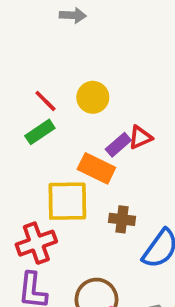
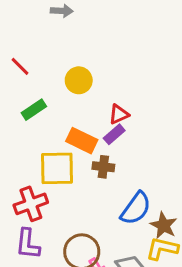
red line: (45, 101) -> (20, 66), moved
purple rectangle: (118, 145) -> (114, 134), moved
brown cross: (122, 219) -> (103, 167), moved

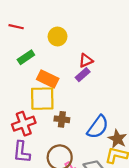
red line: (20, 66) -> (16, 27), turned -32
orange rectangle: (82, 141) -> (48, 79), moved
brown cross: (103, 167) -> (62, 119), moved

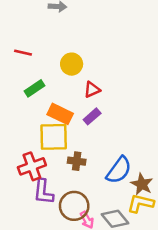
red triangle: (86, 60) -> (92, 90), moved
purple rectangle: (83, 75) -> (92, 116), moved
purple L-shape: (22, 152) -> (43, 192), moved

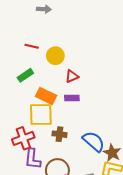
red line: (23, 53) -> (32, 46), moved
purple rectangle: (92, 116) -> (72, 98), turned 40
blue semicircle: (119, 170) -> (94, 141), turned -85

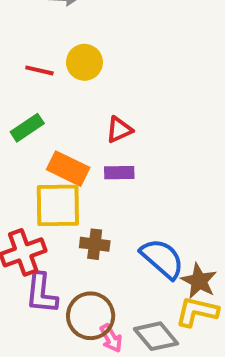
yellow circle: (55, 56) -> (84, 62), moved

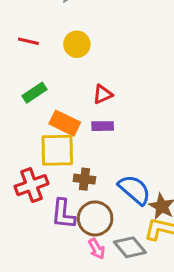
red line: (39, 70) -> (28, 41), moved
purple L-shape: (42, 293) -> (63, 214), moved
brown circle: (91, 316) -> (95, 218), moved

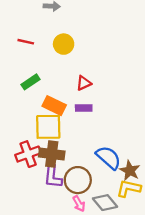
brown cross: (84, 179) -> (52, 154), moved, size x1.5

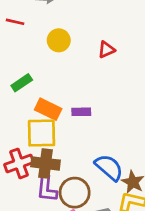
red line: (26, 42) -> (15, 22), moved
red triangle: (84, 83) -> (106, 50), moved

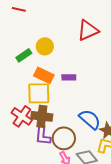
yellow circle: (59, 40) -> (45, 46), moved
red triangle: (106, 50) -> (88, 30), size x1.6
red cross: (19, 163) -> (22, 116), turned -35

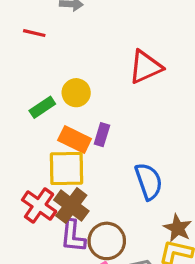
purple rectangle: (69, 77) -> (102, 135), moved, turned -72
brown cross: (42, 116) -> (71, 206), turned 30
blue semicircle: (90, 119) -> (149, 181), moved, turned 30

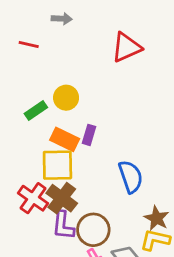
red triangle: (145, 67) -> (126, 47), moved

